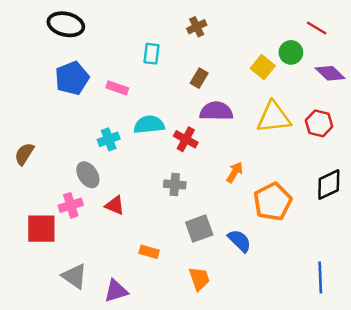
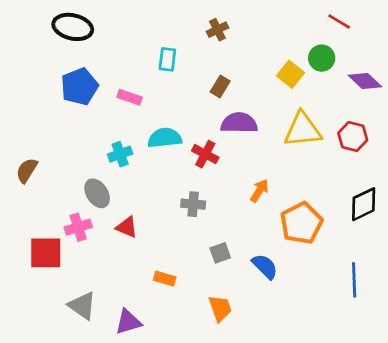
red line: (317, 28) -> (339, 22), moved
gray square: (199, 229) -> (220, 253), size x0.7
blue line: (320, 277) -> (354, 280), moved

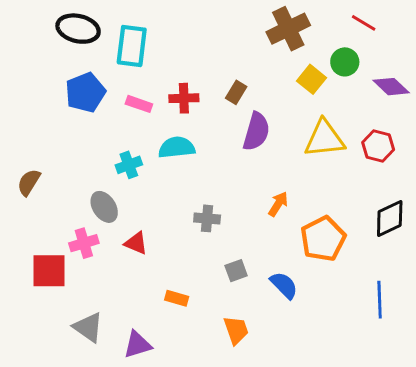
brown cross: (217, 30) -> (288, 29), moved, size x1.8
cyan rectangle: (167, 59) -> (132, 46), moved, size x1.6
purple semicircle: (239, 123) -> (256, 132), turned 105
red cross: (205, 154) -> (184, 98), moved, turned -30

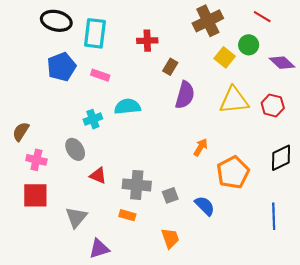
red cross: (184, 98) -> (147, 41), moved
gray cross: (207, 218) -> (137, 185), moved, size x1.5
pink cross: (84, 243) -> (36, 160), moved, turned 30
gray triangle: (88, 327) -> (76, 217), moved, turned 35

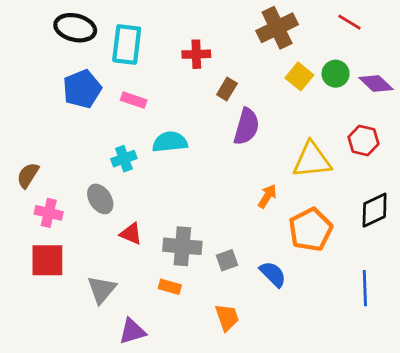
green circle: (249, 45) -> (336, 74), moved
yellow triangle: (234, 100) -> (312, 160), moved

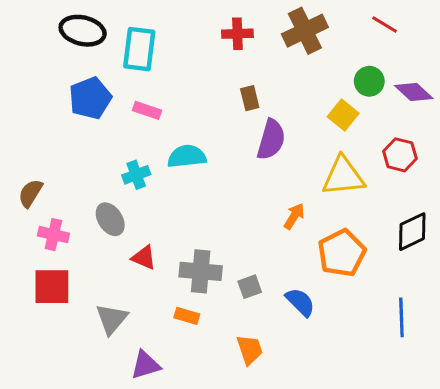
red cross: (196, 54) -> (237, 34), moved
yellow square: (299, 76) -> (343, 115), moved
brown rectangle: (227, 89) -> (250, 98), turned -45

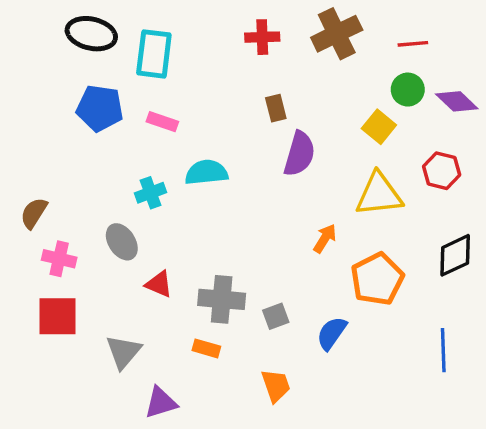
red line: (385, 25) -> (413, 44), moved, turned -36
blue pentagon: (90, 98) -> (100, 108), turned 30
blue semicircle: (300, 302) -> (332, 333), turned -100

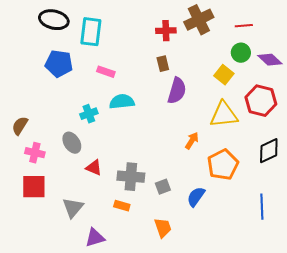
red cross: (262, 37) -> (166, 31), moved
pink rectangle: (162, 122) -> (106, 72), moved
red hexagon: (442, 171) -> (261, 101), size x1.4

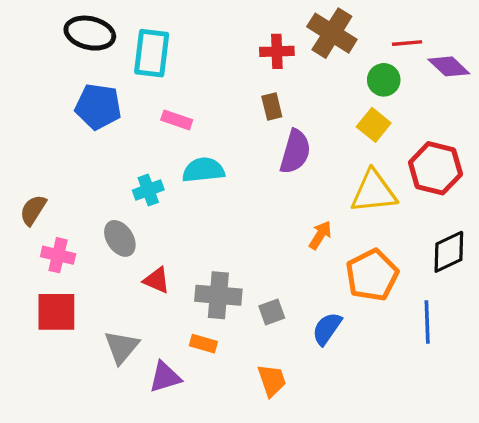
brown cross: (199, 20) -> (332, 33), turned -32
green circle: (241, 53) -> (384, 80), moved
purple diamond: (270, 60) -> (449, 66), moved
blue line: (262, 207) -> (427, 322), moved
purple triangle: (95, 238) -> (165, 377), moved

